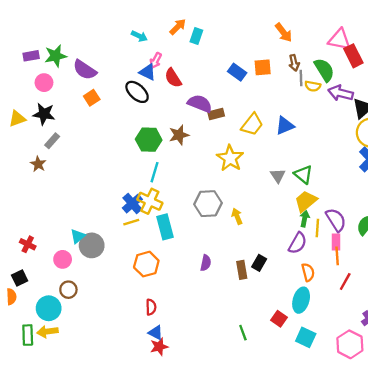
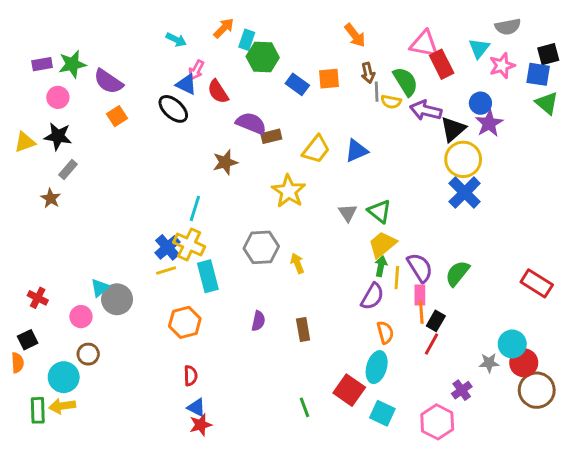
green hexagon: (149, 140) -> (263, 57), moved
black rectangle: (259, 263) -> (436, 321), moved
red square: (279, 319) -> (349, 390), size x1.5

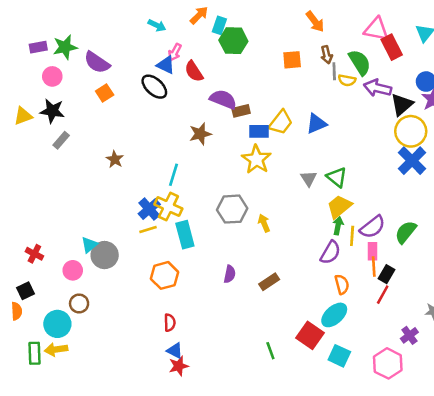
blue rectangle: (297, 84) -> (259, 131), moved, turned -36
brown star: (51, 198) -> (115, 159), moved
purple semicircle: (420, 268) -> (372, 227), turned 84
brown rectangle: (303, 330) -> (269, 282), turned 66
cyan ellipse: (377, 367) -> (334, 315), turned 32

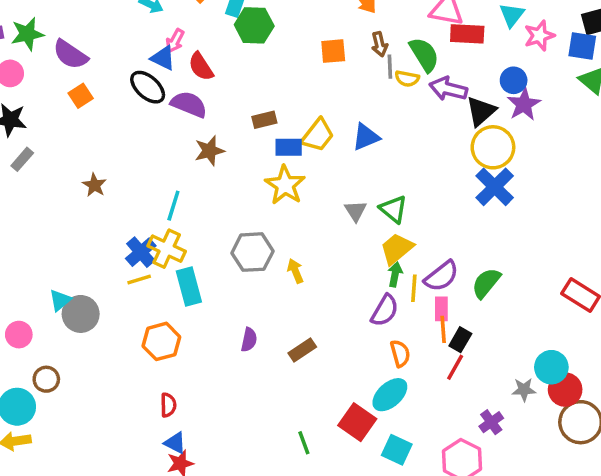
red rectangle: (392, 47) -> (467, 34), turned -60
purple semicircle: (223, 99) -> (189, 104), moved
pink circle: (73, 270) -> (19, 335), moved

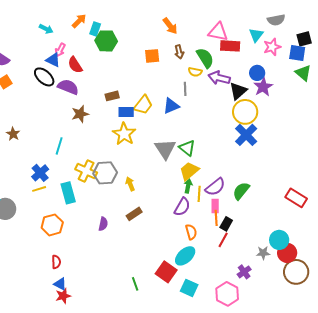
gray line: (390, 67) -> (185, 89), moved
gray triangle: (356, 211) -> (165, 149), size x1.6
yellow cross: (167, 249) -> (86, 171), moved
brown rectangle: (302, 350) -> (134, 214), moved

